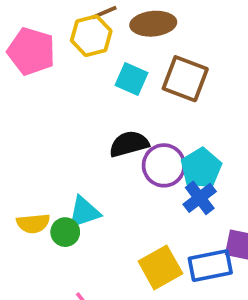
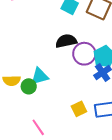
yellow square: (160, 267) -> (79, 109), size x0.7

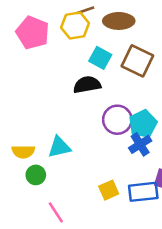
black semicircle: (66, 41) -> (87, 85), moved
green circle: (29, 86) -> (36, 175), moved

